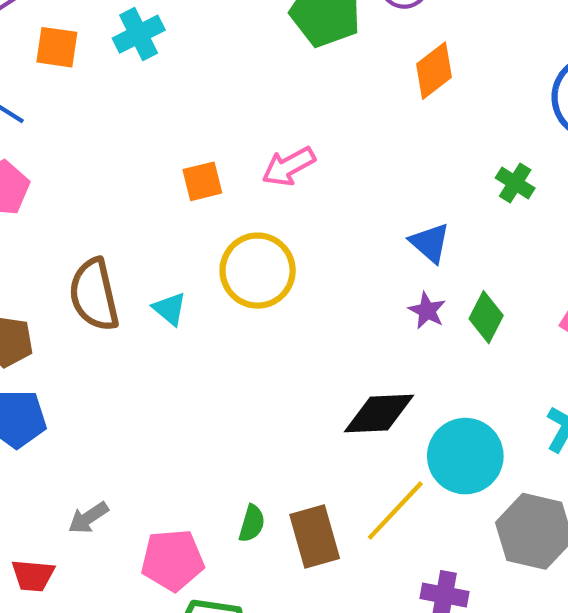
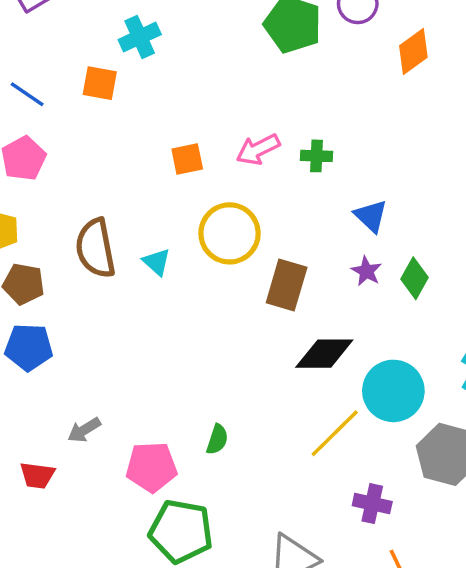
orange square: (57, 47) -> (100, 83), moved
orange diamond: (434, 71) -> (413, 52), moved
green cross: (515, 183) -> (317, 156), moved, turned -32
brown rectangle: (315, 537) -> (287, 285), moved, turned 30

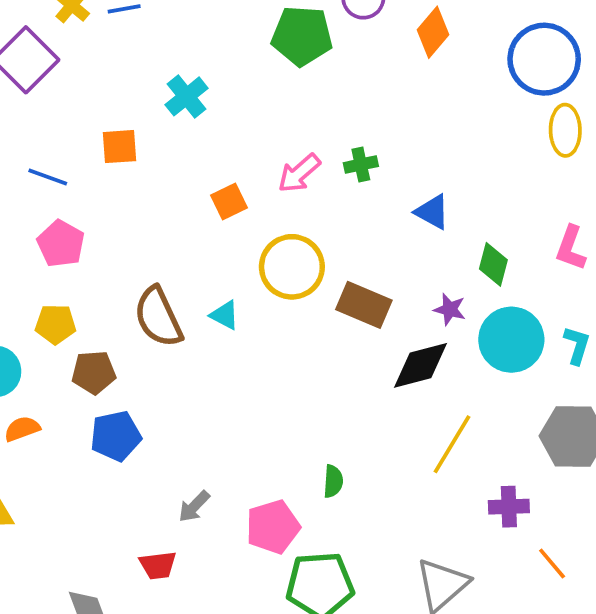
cyan cross: (140, 37) -> (186, 96), moved
purple star: (367, 271) -> (450, 309), moved
brown rectangle: (287, 285) -> (364, 305), turned -69
cyan circle: (393, 391) -> (511, 340), moved

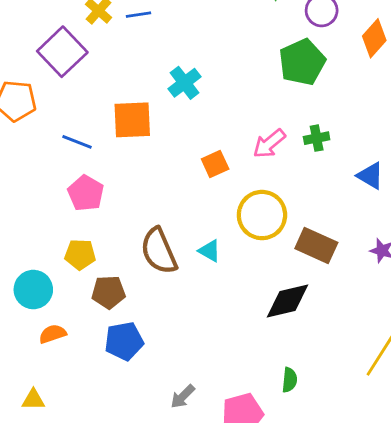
green pentagon: (302, 36) -> (302, 62), moved, turned -30
orange square: (119, 147) -> (132, 120), size x1.4
black diamond: (421, 365) -> (287, 301), moved

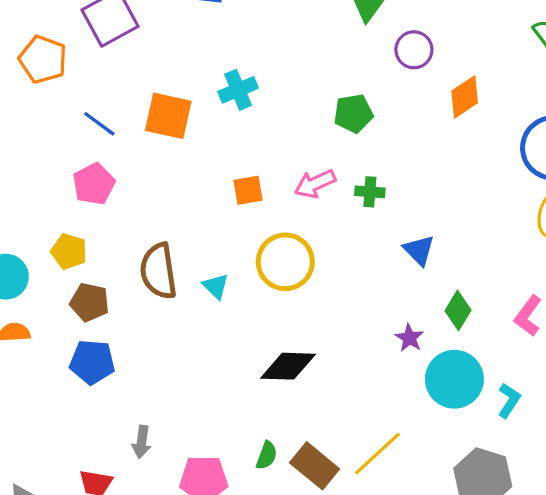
green pentagon: (302, 62) -> (353, 113), moved, size x0.7
brown rectangle: (316, 245) -> (315, 466), moved
gray arrow: (183, 396) -> (142, 442), turned -52

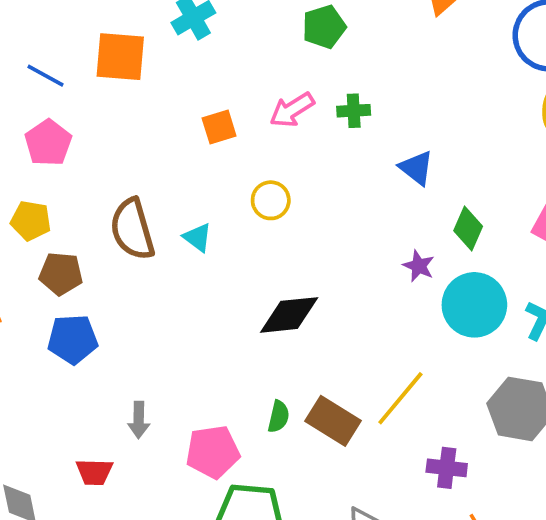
yellow circle: (285, 262) -> (271, 200), size x0.6

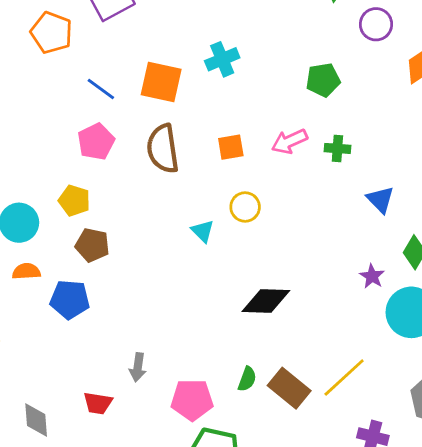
yellow circle: (271, 200) -> (245, 207), moved
brown semicircle: (132, 229) -> (163, 149), moved
blue pentagon: (73, 339) -> (70, 299), moved

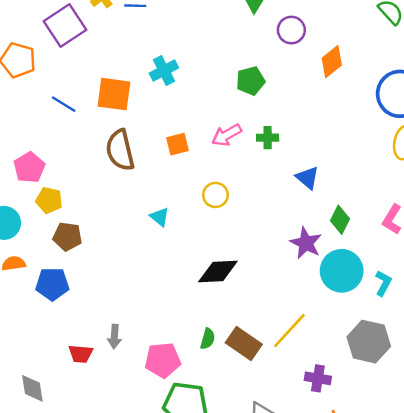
pink pentagon: (96, 142) -> (29, 167), moved
yellow circle: (245, 207) -> (215, 195), moved
purple star: (372, 276) -> (306, 243), size x1.5
red trapezoid: (98, 403) -> (81, 354), moved

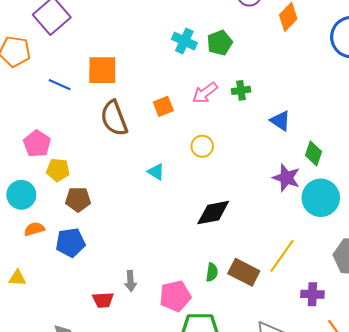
cyan cross: (164, 70) -> (184, 41), moved, turned -30

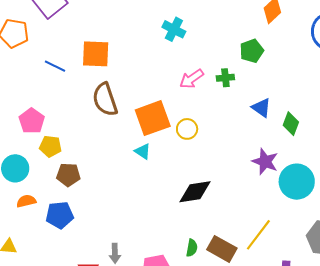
green pentagon: (220, 43) -> (252, 51), moved
orange square: (163, 106) -> (153, 118), moved, size x1.8
green diamond: (313, 154) -> (291, 124), moved

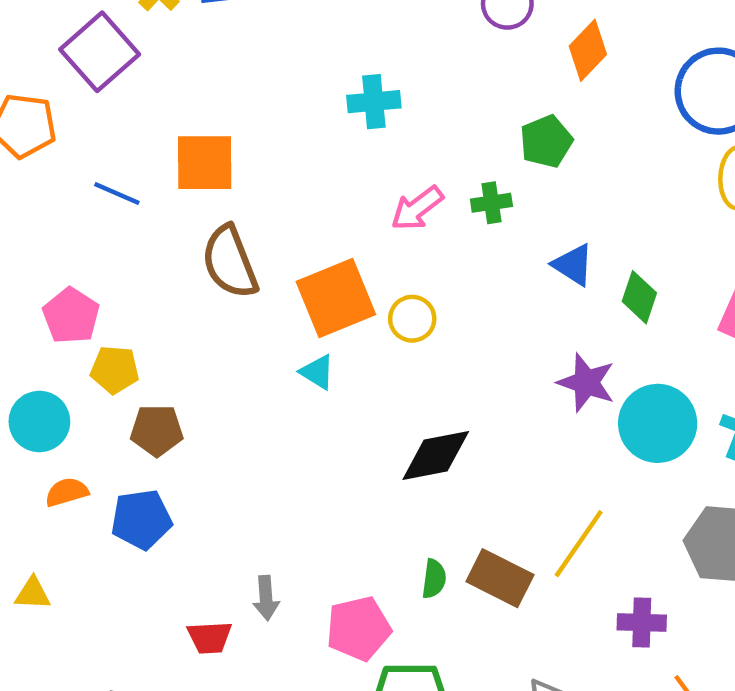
cyan cross: (174, 29) -> (374, 102), turned -30

